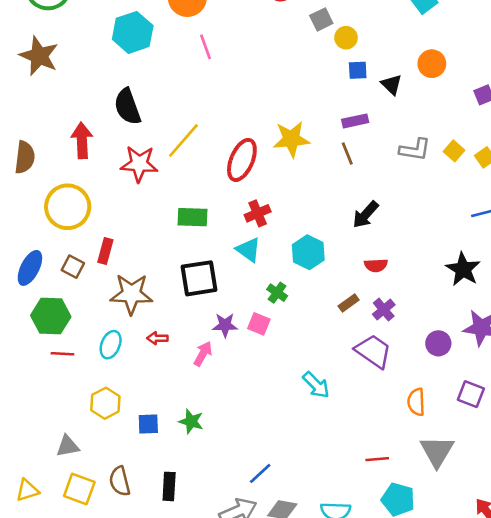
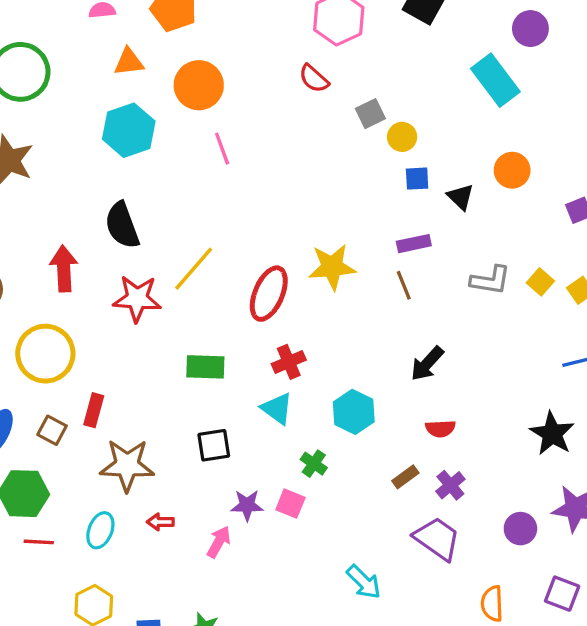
black square: (199, 278) -> (214, 445), size x0.7

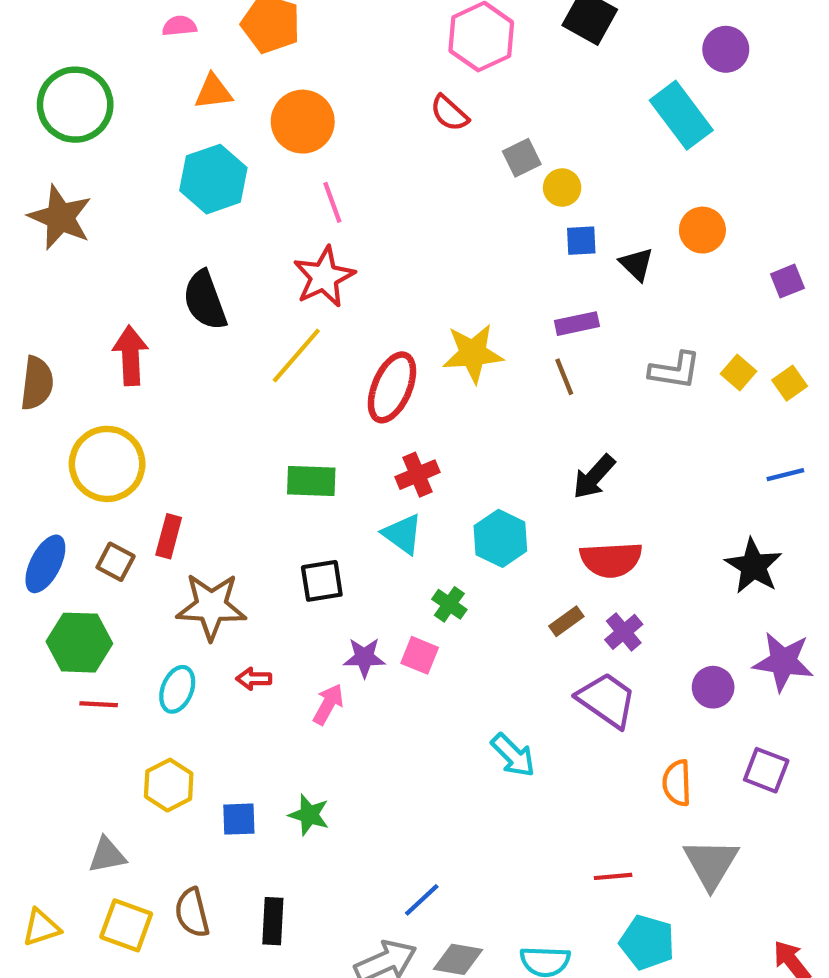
red star: (137, 299) -> (324, 277), moved, turned -30
red semicircle: (440, 429) -> (611, 560), size x1.6

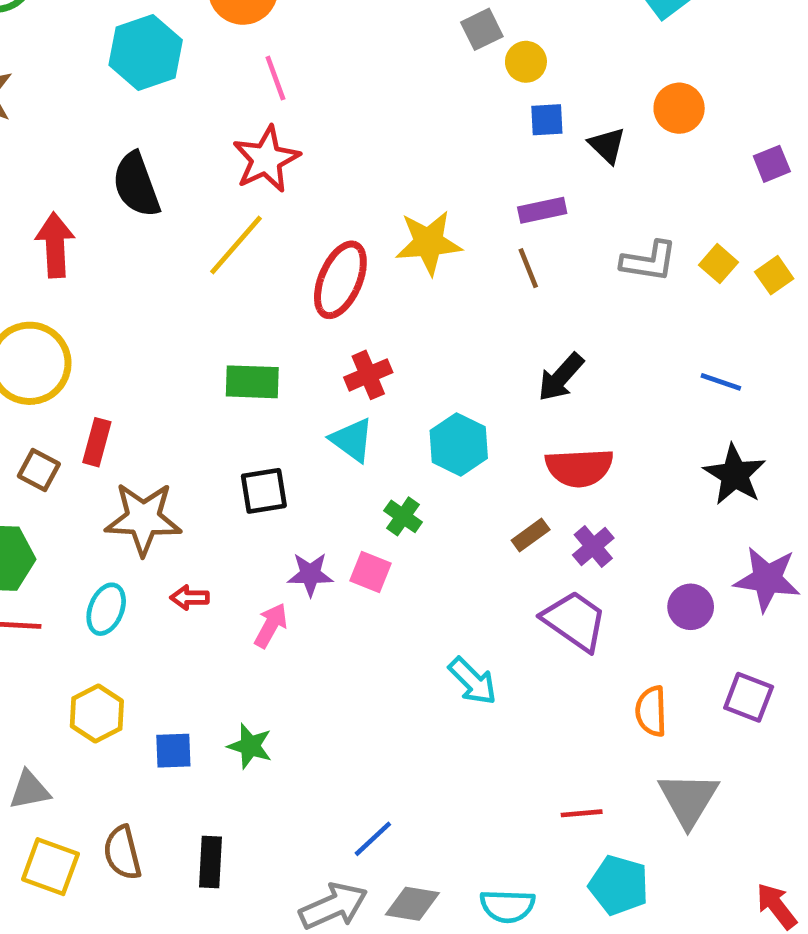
blue line: (785, 475) -> (721, 382), moved, turned 33

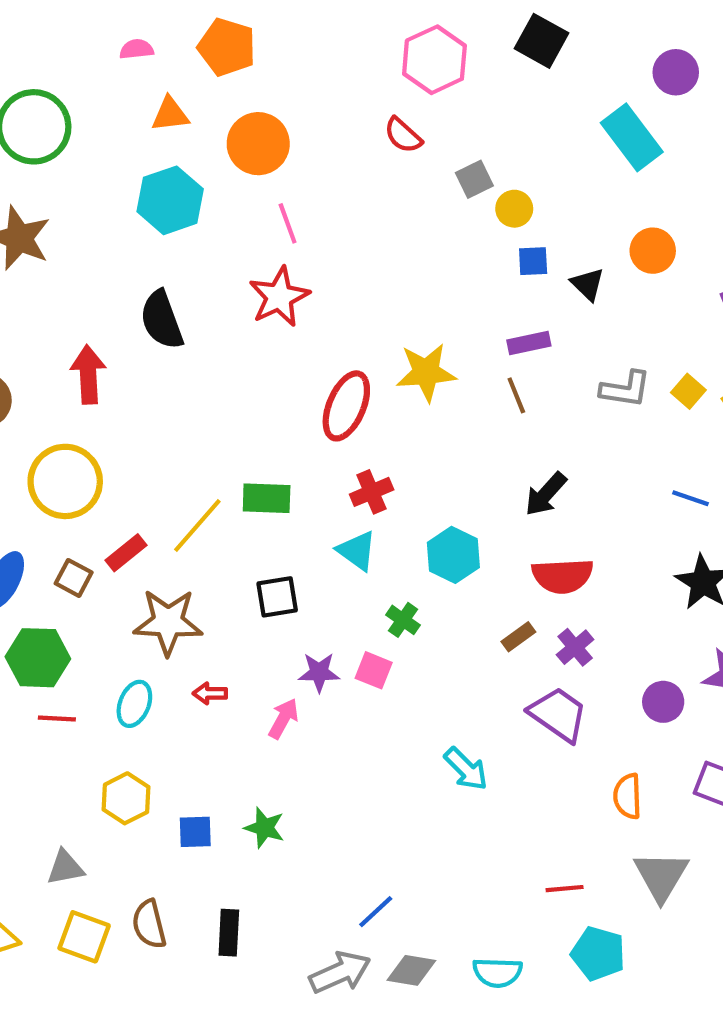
yellow line: (236, 245) -> (197, 526), moved
red rectangle: (97, 442) -> (126, 553), turned 36

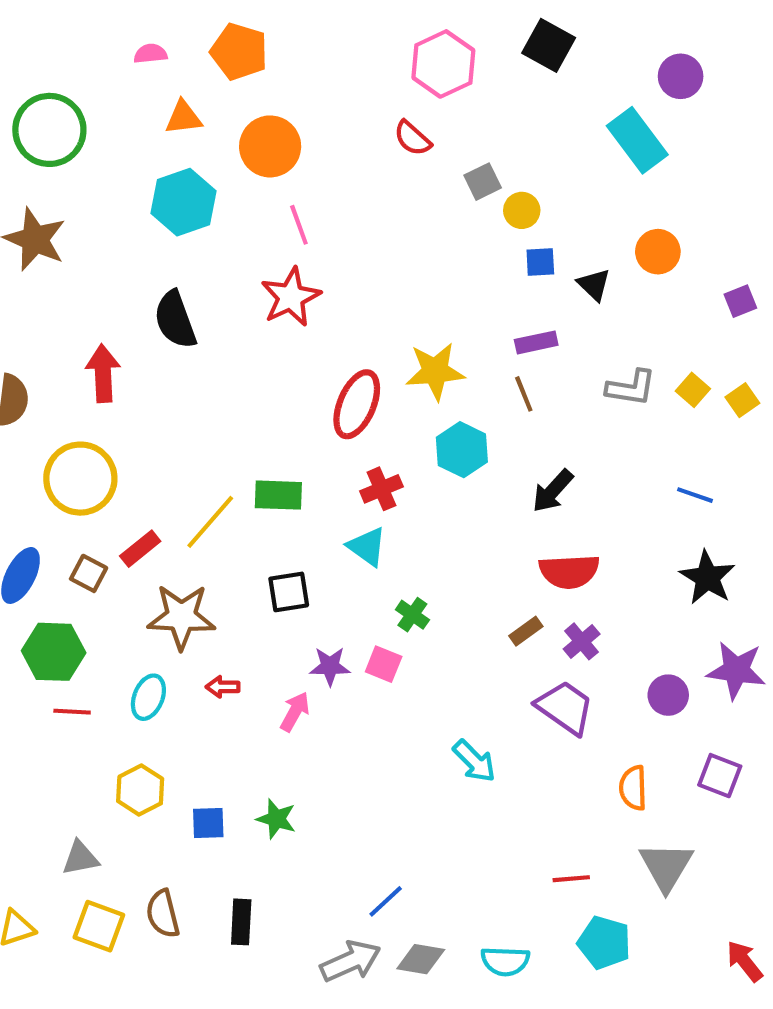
cyan hexagon: (453, 555) -> (462, 450), moved

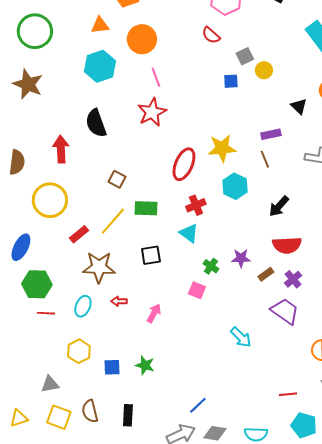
blue square: (540, 262) -> (231, 81), moved
brown square: (89, 573) -> (117, 179), moved
purple star: (330, 666) -> (241, 258), moved

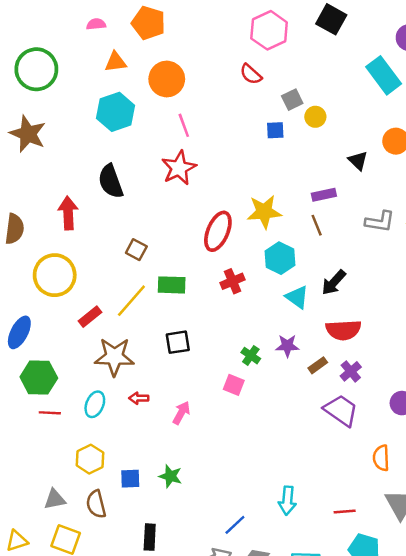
cyan triangle: (189, 233) -> (297, 297), moved
cyan arrow: (241, 337) -> (287, 501), moved, turned 50
brown semicircle: (90, 411) -> (96, 504), moved

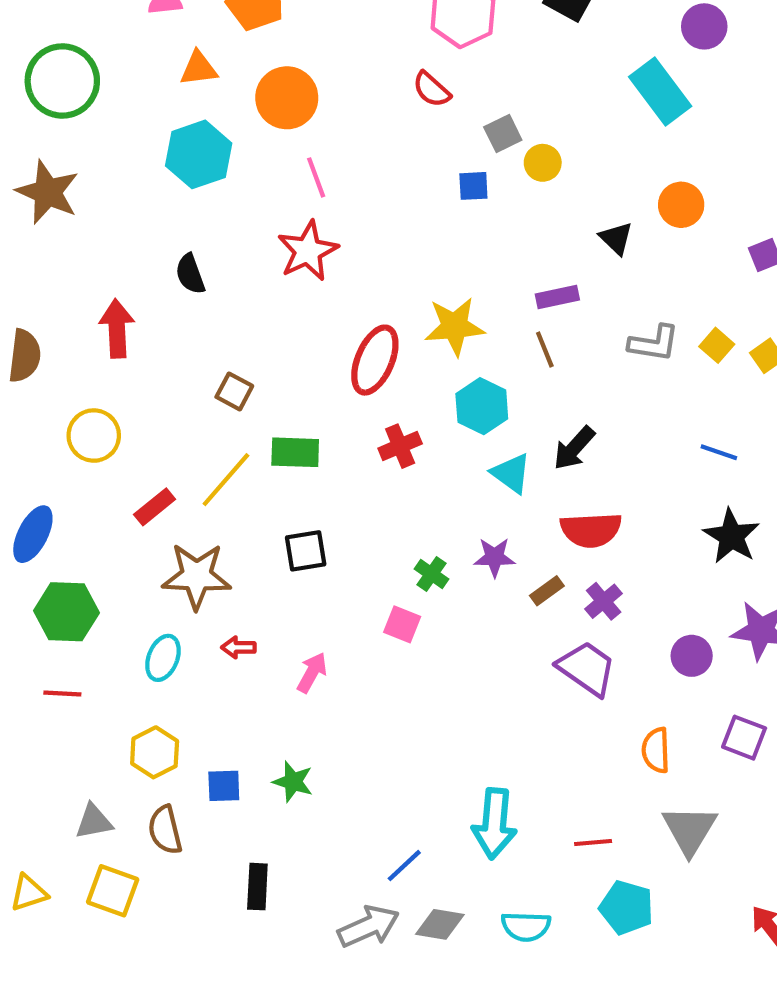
black semicircle: (111, 181) -> (190, 274), size x0.7
yellow circle: (55, 275) -> (94, 436), size x0.7
red line: (50, 413) -> (62, 694), moved
cyan arrow: (287, 501) -> (494, 824), size x1.4

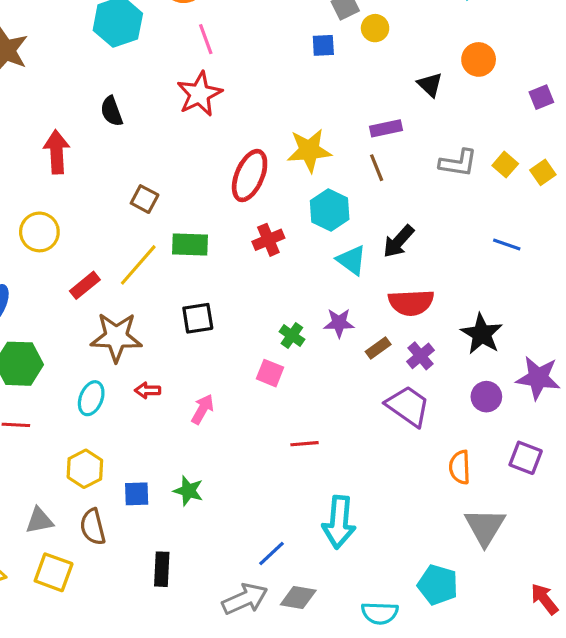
black star: (731, 536) -> (482, 334), moved
red line: (593, 842) -> (304, 444), moved
cyan semicircle: (526, 926) -> (380, 613), moved

